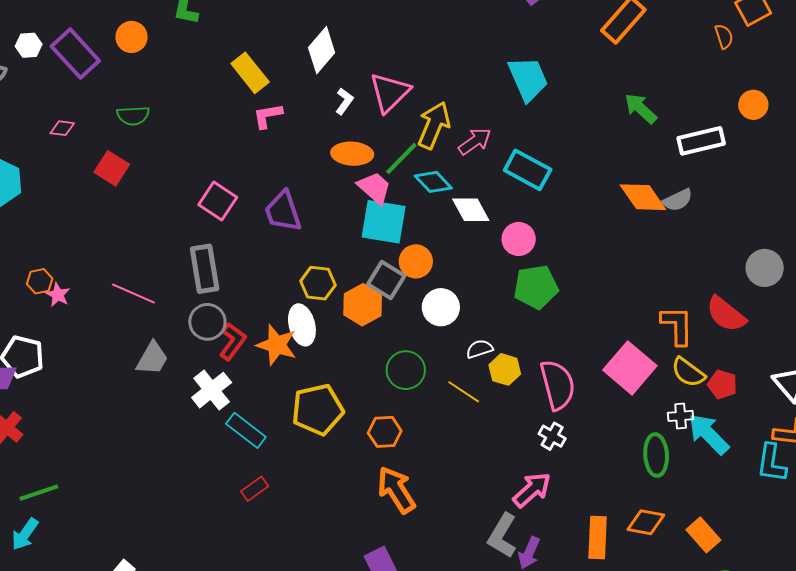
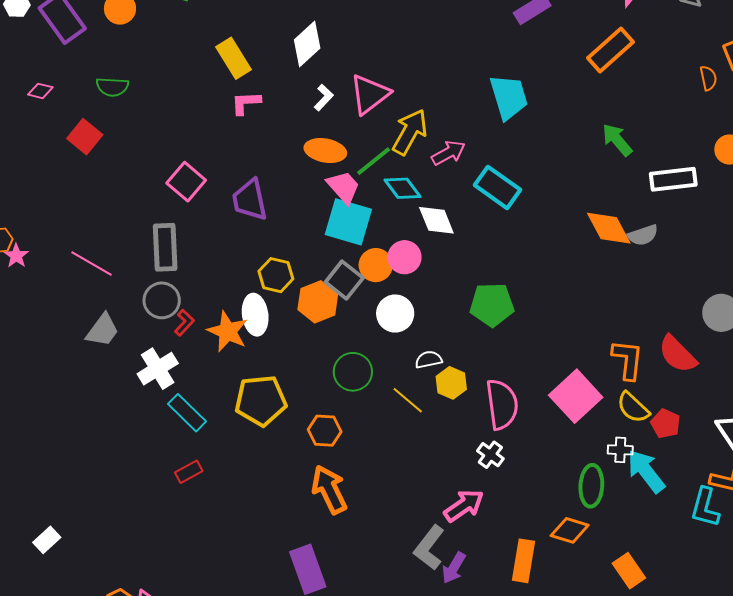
pink circle: (519, 239) -> (404, 257), moved
red L-shape: (233, 341) -> (184, 323), size x0.7
orange diamond: (646, 522) -> (570, 530), moved

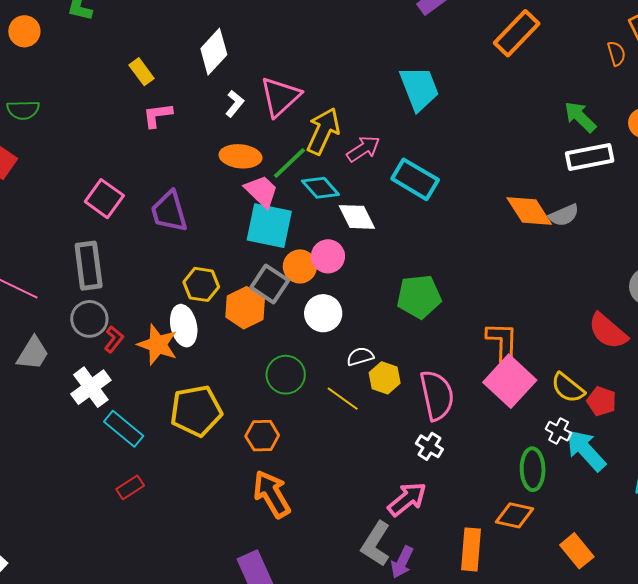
yellow rectangle: (234, 58) -> (142, 72), size x0.7
green arrow: (617, 140) -> (580, 117), moved
orange L-shape: (628, 360) -> (502, 342), moved
white cross: (620, 450) -> (559, 431), turned 30

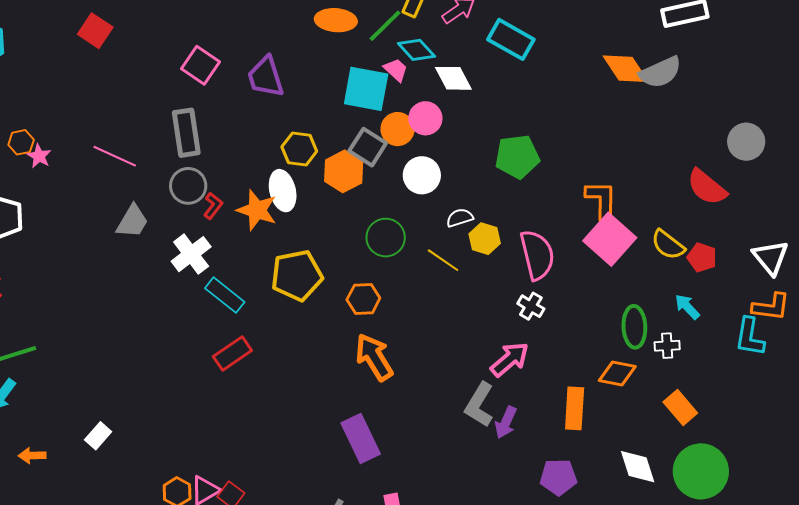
pink trapezoid: (261, 191) -> (396, 70), moved, size x0.7
gray semicircle: (564, 215) -> (660, 72), size x1.4
white cross: (559, 431) -> (667, 346), moved, turned -30
cyan arrow: (586, 450) -> (687, 307), size x0.6
red rectangle: (130, 487) -> (232, 354), size x1.4

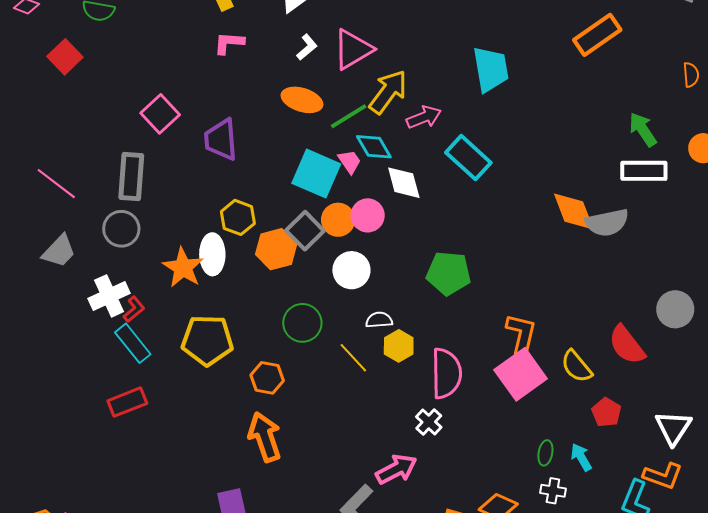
red L-shape: (213, 206) -> (134, 309), moved
yellow semicircle: (668, 245) -> (577, 366), moved
green ellipse: (634, 327) -> (545, 453), moved, size x0.6

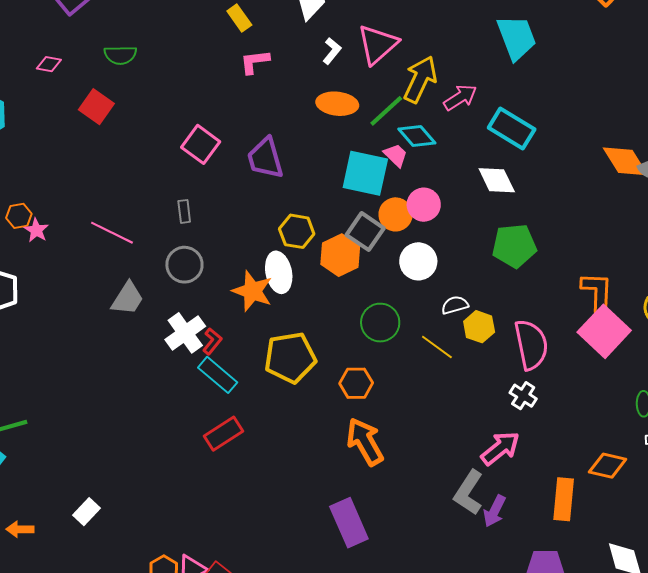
gray rectangle: (131, 176) -> (184, 211), size x0.5
white diamond: (404, 183) -> (497, 180), moved

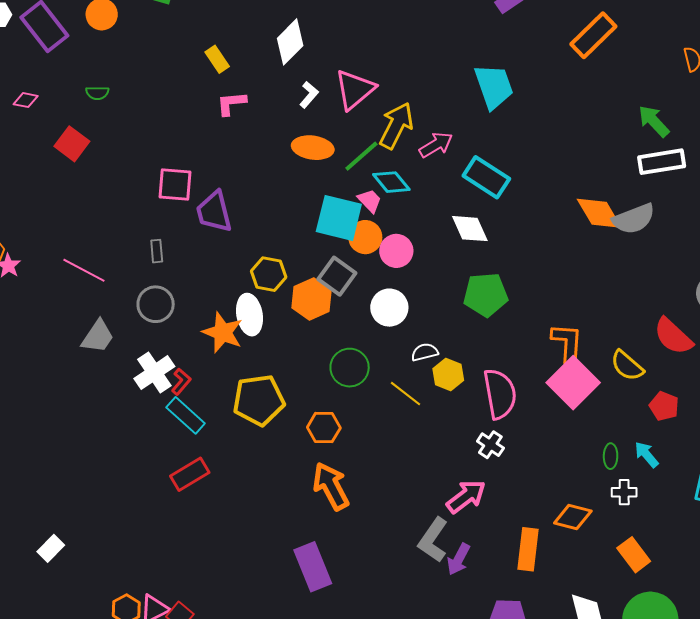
green semicircle: (120, 55) -> (97, 93), size x0.7
pink square: (201, 144) -> (175, 185), turned -33
purple trapezoid: (265, 158) -> (214, 212), moved
orange circle: (396, 214) -> (365, 237), moved

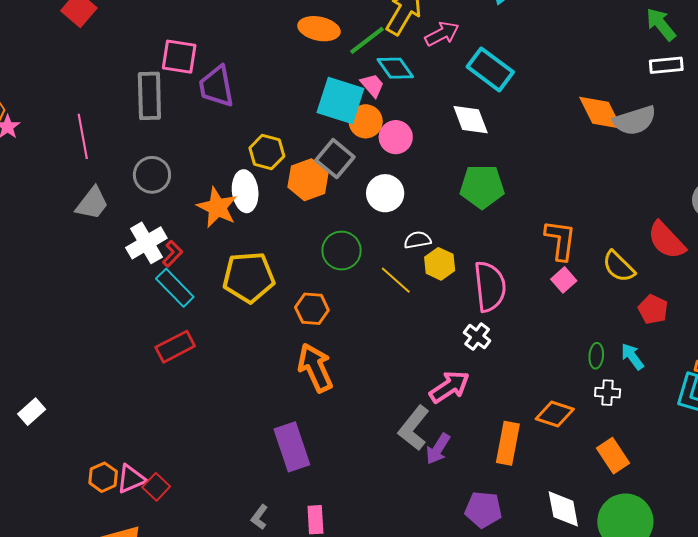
white rectangle: (662, 162) -> (666, 65), size x0.7
gray rectangle: (157, 251) -> (149, 96), moved, size x2.0
pink line: (84, 270) -> (83, 136), turned 48
pink square: (573, 383) -> (564, 280), size x0.5

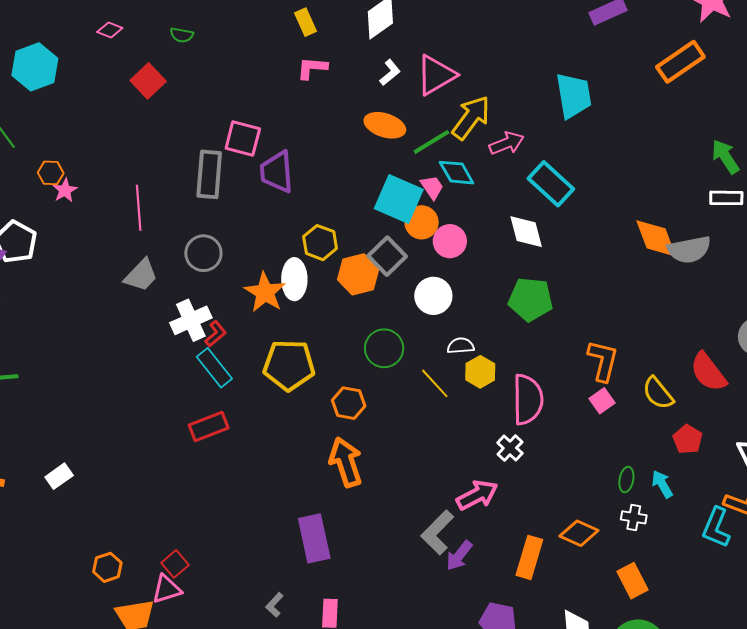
orange hexagon: (103, 477) -> (107, 567), moved
pink triangle: (131, 479) -> (167, 589), moved

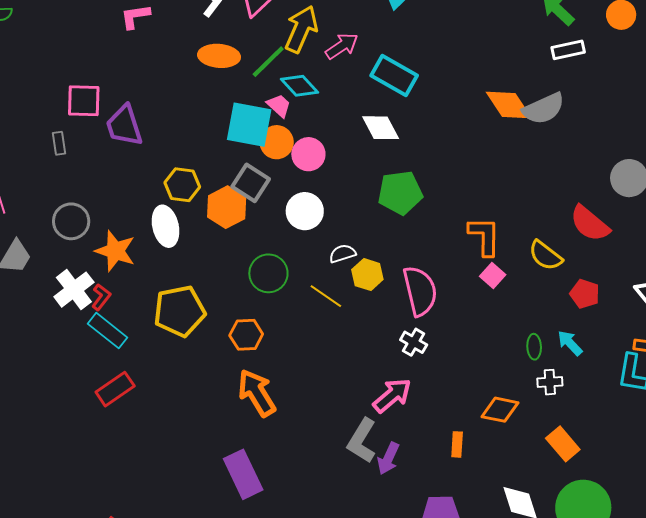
gray rectangle: (209, 174) -> (59, 143), size x0.5
orange star: (265, 292) -> (115, 251), moved
orange rectangle: (529, 557) -> (457, 444), size x0.6

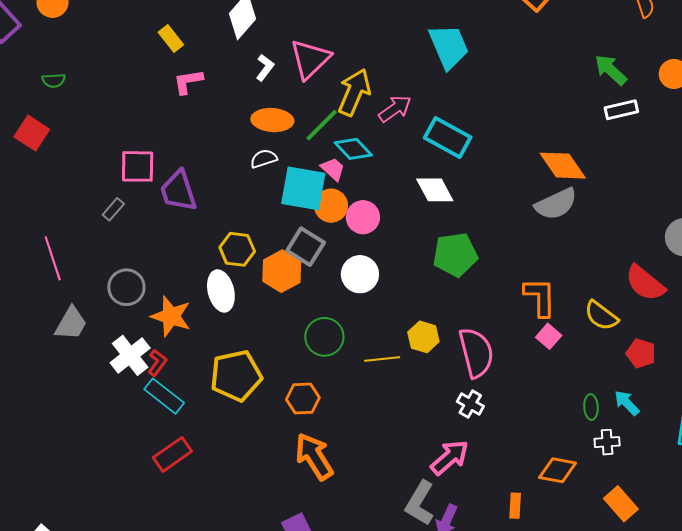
gray semicircle: (544, 109) -> (556, 204), moved
gray rectangle: (59, 143) -> (113, 209), turned 50
white semicircle: (343, 254) -> (264, 159), moved
yellow line: (326, 296) -> (382, 359), turned -40

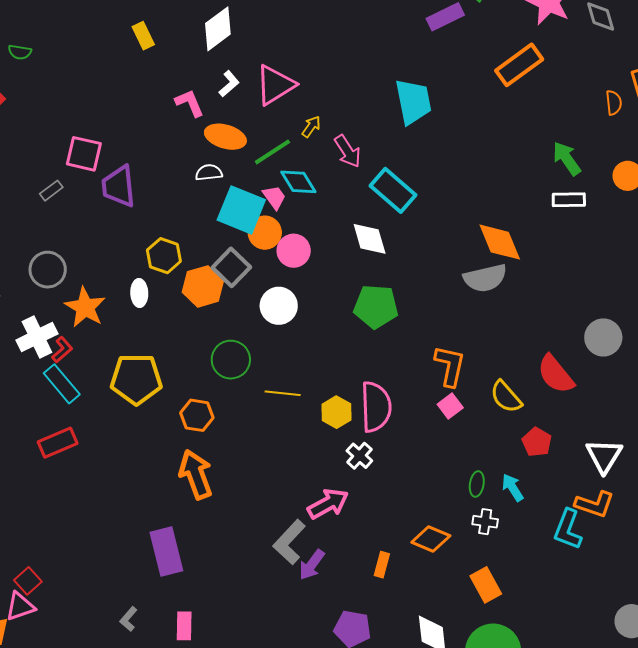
pink L-shape: (188, 82) -> (190, 103), moved, turned 64
yellow arrow: (354, 92) -> (311, 127), size x0.5
pink arrow: (395, 109) -> (348, 151), turned 80
white ellipse: (221, 291) -> (139, 293), size x0.7
yellow hexagon: (423, 337) -> (336, 412), moved

